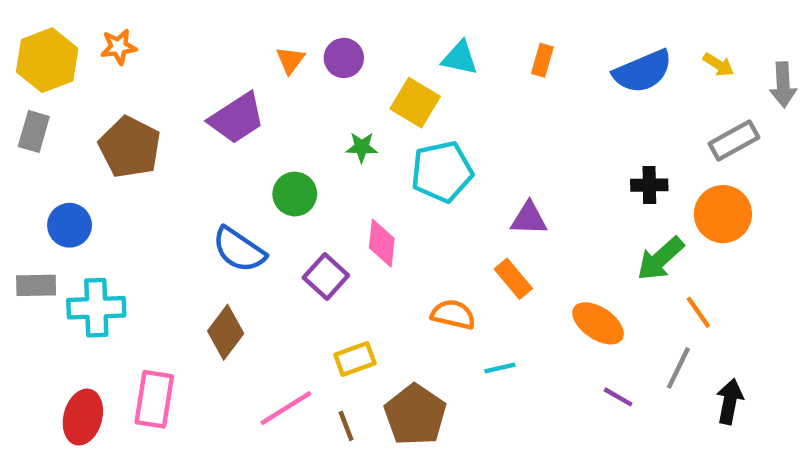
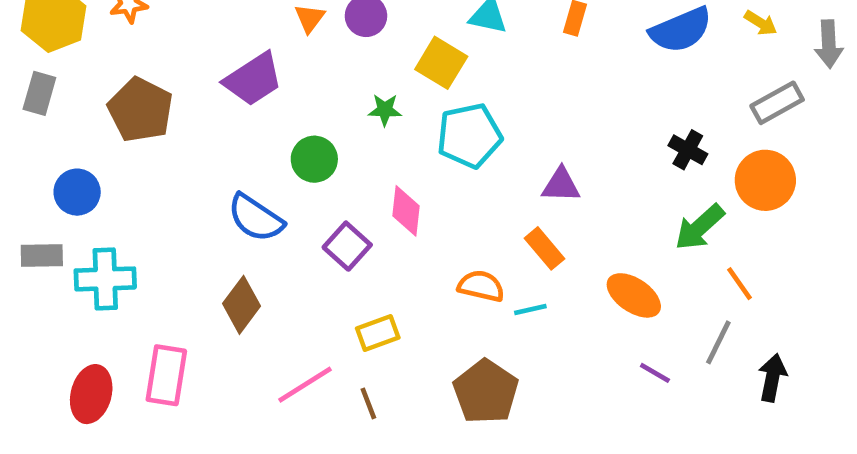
black cross: (649, 185) -> (688, 150), turned 30
cyan line: (500, 368) -> (530, 310), moved
brown pentagon: (415, 415) -> (486, 392), moved

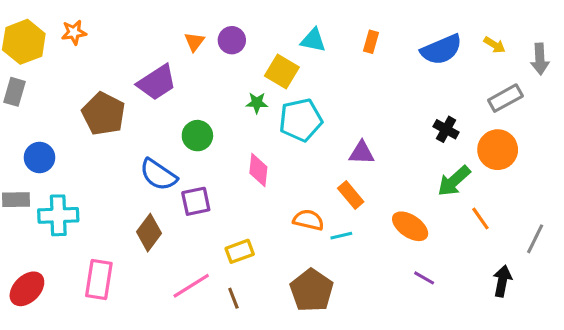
brown pentagon: (140, 110) -> (104, 114), moved
green star: (385, 110) -> (257, 103), moved
purple square: (347, 246) -> (196, 201), moved, turned 36
gray line: (718, 342) -> (535, 239), moved
red ellipse: (91, 394) -> (27, 289), moved, turned 30

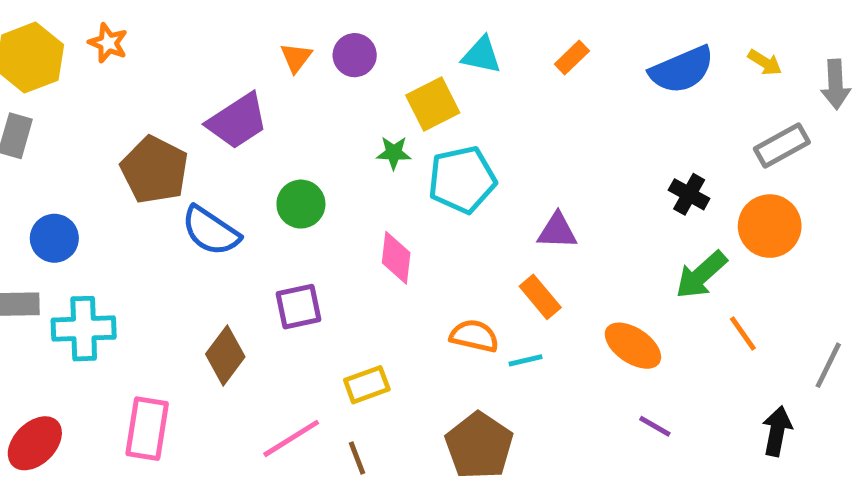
orange star: (74, 32) -> (108, 43), turned 30
orange rectangle: (371, 42) -> (572, 58), turned 30
yellow square: (282, 71) -> (433, 104), turned 32
blue semicircle: (158, 175) -> (211, 231), moved

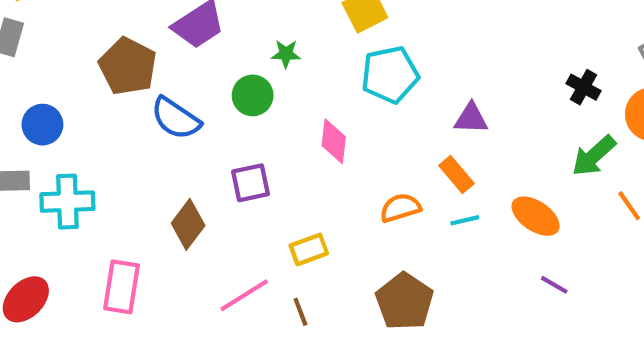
green star: (394, 153) -> (286, 54), moved
orange semicircle: (474, 336) -> (400, 208), turned -30
cyan line: (526, 360) -> (465, 220), moved

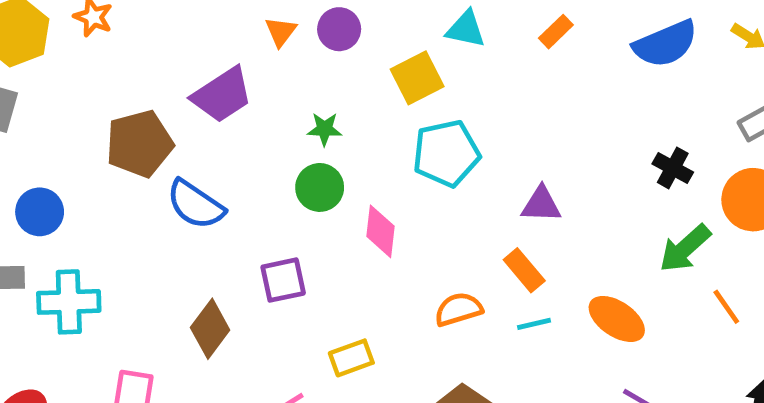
brown pentagon: (128, 66) -> (139, 144), turned 30
green circle: (253, 95) -> (320, 187), moved

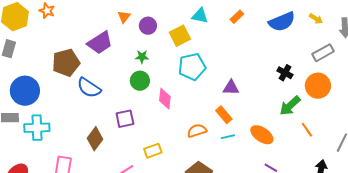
purple circle: (339, 29) -> (148, 26), moved
blue circle: (40, 212) -> (25, 91), size x1.5

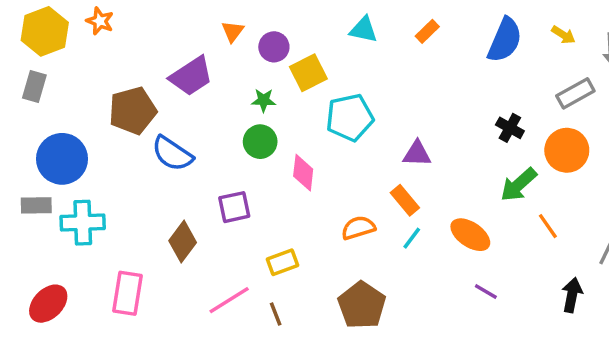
blue semicircle: (282, 22) -> (505, 40), turned -44
yellow square: (180, 36) -> (308, 73), moved
cyan line: (228, 137) -> (412, 238), turned -40

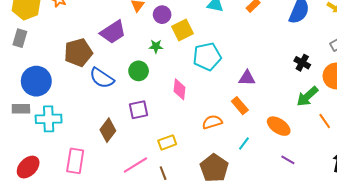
green circle: (260, 142) -> (139, 71), moved
cyan line: (412, 238) -> (244, 144), moved

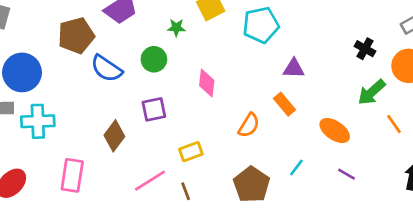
cyan pentagon: (207, 57) -> (261, 25), moved
orange semicircle: (212, 122) -> (249, 125), turned 138
cyan line: (244, 144) -> (296, 167), moved

